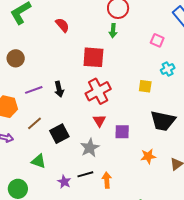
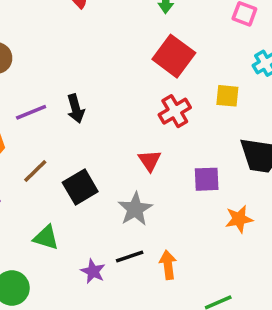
red square: (93, 57) -> (174, 56), moved, turned 35
red cross: (98, 91) -> (175, 111), moved, size x0.7
purple square: (122, 132) -> (207, 179), moved

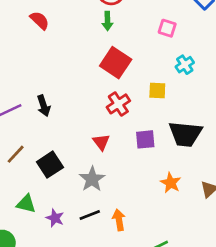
purple square: (207, 179) -> (145, 139), moved
orange star: (239, 219) -> (171, 183), turned -30
purple star: (93, 271) -> (55, 218), moved

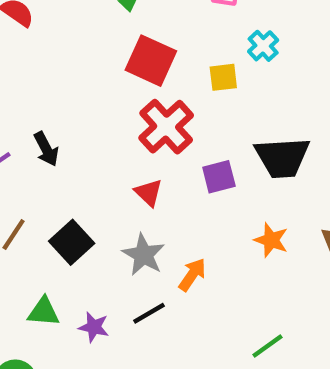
yellow square: (157, 90) -> (223, 77), moved
red cross: (118, 104) -> (166, 127), size x1.4
orange arrow: (119, 220) -> (192, 275), moved, turned 54

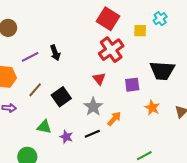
purple square: (219, 177) -> (132, 85), moved

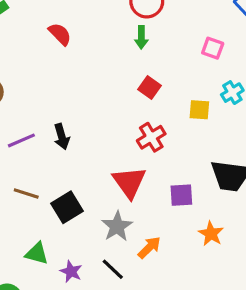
red square: (108, 19) -> (149, 87), size x0.6
red cross: (111, 50) -> (151, 137), size x0.7
red triangle: (99, 79) -> (129, 182), size x1.6
brown line: (35, 90) -> (26, 194), turned 63
black line: (92, 134) -> (113, 269), turned 63

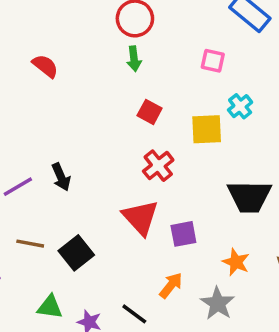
yellow square: (199, 110) -> (207, 129), size x1.4
purple square: (181, 195) -> (183, 234), moved
gray star: (117, 226) -> (218, 303), moved

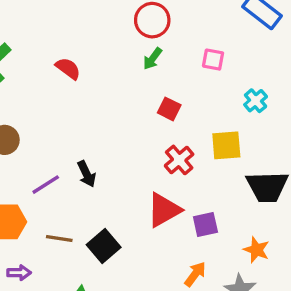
green arrow: (134, 59) -> (153, 59), turned 45
pink square: (213, 61) -> (213, 60), moved
yellow square: (207, 129) -> (226, 145), moved
red triangle: (140, 217) -> (164, 210), turned 45

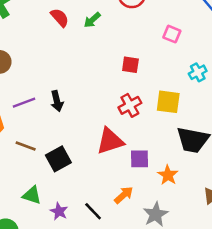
green arrow: (153, 59) -> (92, 20), moved
red square: (169, 109) -> (130, 65), turned -30
orange star: (256, 250) -> (168, 175), moved

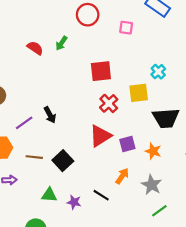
pink square: (172, 34) -> (126, 28), moved
red square: (130, 65) -> (101, 71), size x1.5
cyan cross: (198, 72) -> (158, 72), moved

